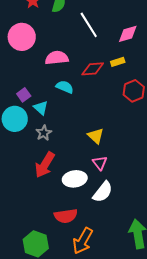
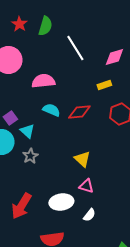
red diamond: (93, 69) -> (79, 112), moved
pink triangle: (100, 163) -> (86, 186), turned -35
red arrow: (45, 165) -> (21, 206), moved
white semicircle: (103, 192) -> (89, 215), size x0.6

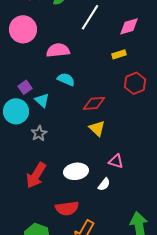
white line: (75, 48) -> (90, 17), turned 64
red diamond: (79, 112) -> (94, 103), moved
gray star: (30, 156) -> (39, 133), moved
pink triangle: (86, 186) -> (116, 161), moved

